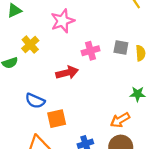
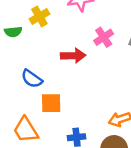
pink cross: (91, 51) -> (104, 37), turned -30

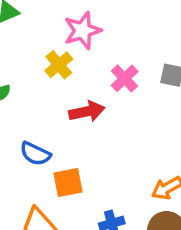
yellow cross: (39, 17) -> (59, 65), moved

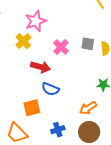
red arrow: (87, 111) -> (41, 67), turned 30
blue semicircle: (35, 154) -> (50, 89), moved

